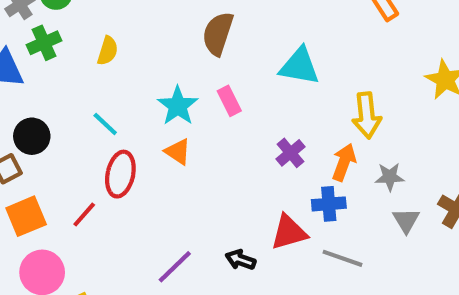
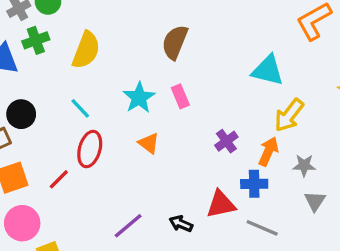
yellow semicircle: (108, 51) -> (86, 50), size x1.6
cyan triangle: (299, 66) -> (268, 70), moved
yellow arrow: (367, 115) -> (289, 115), turned 40
orange triangle: (178, 152) -> (149, 143), moved

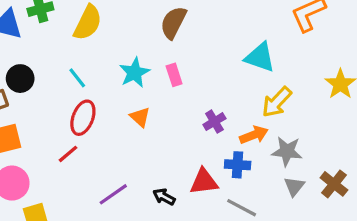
orange arrow: (268, 151) -> (254, 135), turned 40
gray star: (304, 165) -> (287, 151), size x1.4
red line: (59, 179) -> (68, 154), moved

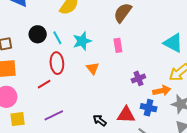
cyan star: (134, 73) -> (82, 41), moved
black circle: (20, 79) -> (38, 34), moved
red ellipse: (83, 118) -> (57, 63), turned -35
purple line: (113, 194) -> (54, 115), moved

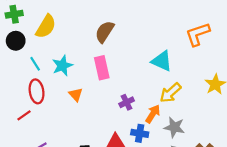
black circle: (38, 34) -> (16, 41), moved
pink rectangle: (118, 45) -> (102, 68), size x1.5
orange arrow: (162, 91) -> (153, 114), turned -42

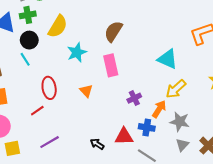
cyan line: (35, 64) -> (25, 59), moved
cyan star: (62, 66) -> (77, 52), moved

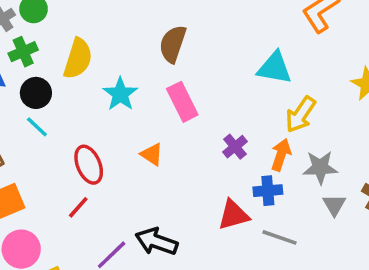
black arrow: (97, 144) -> (156, 242), moved, size x1.6

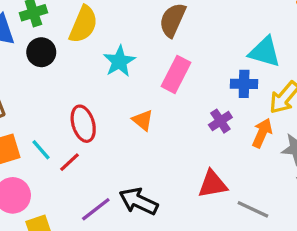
pink rectangle: (182, 102) -> (176, 74), turned 48
cyan line: (37, 127) -> (41, 150), moved
blue cross: (268, 191) -> (244, 84), moved

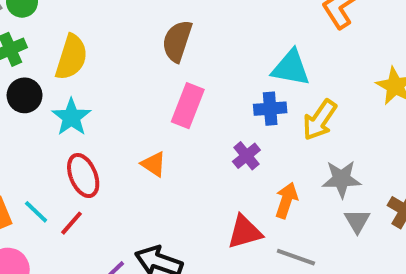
cyan star: (119, 61) -> (71, 117), moved
orange arrow: (262, 133) -> (286, 200), moved

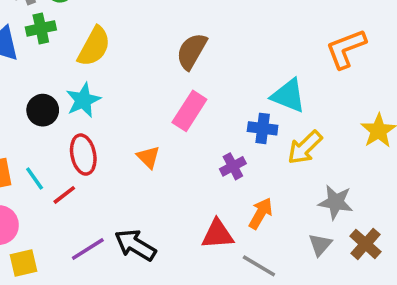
black circle: (25, 95) -> (43, 110), moved
gray star: (342, 179) -> (336, 202), moved

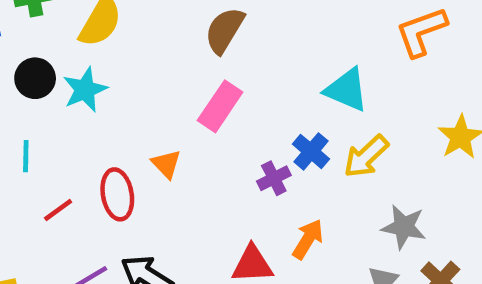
black circle: (43, 110) -> (35, 78), moved
blue cross: (263, 128) -> (311, 151), moved, turned 32
red ellipse: (83, 155) -> (117, 194), moved
cyan line: (35, 178) -> (26, 156), moved, turned 35

